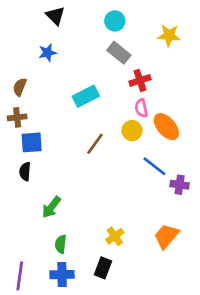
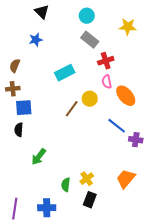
yellow circle: (132, 131) -> (90, 99), moved
green semicircle: (61, 244) -> (66, 185), moved
black rectangle: (103, 268) -> (90, 200), moved

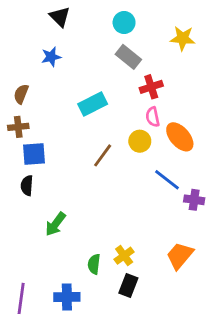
yellow circle: (90, 99) -> (140, 141), moved

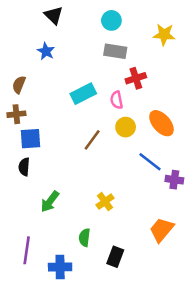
blue star: (51, 57) -> (46, 51), turned -30
gray rectangle: (128, 57) -> (115, 51), turned -30
pink semicircle: (153, 117) -> (117, 100), moved
yellow cross: (124, 256) -> (105, 202), moved
purple line: (21, 298) -> (27, 250), moved

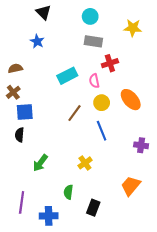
brown semicircle: (19, 85) -> (15, 68), turned 56
brown cross: (16, 114) -> (13, 92), turned -32
blue line: (150, 162) -> (102, 131), moved, turned 30

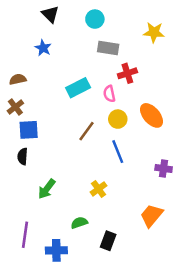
cyan circle: (90, 16) -> (95, 19), moved
green semicircle: (68, 192) -> (79, 223), turned 64

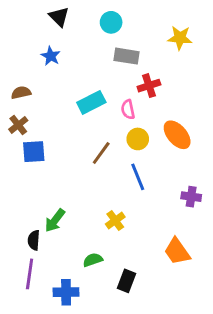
black semicircle: (23, 156) -> (34, 240), moved
orange trapezoid: (152, 215) -> (177, 251), turned -75

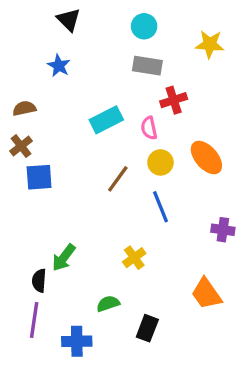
cyan circle: (111, 22) -> (144, 26), moved

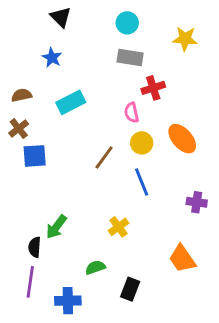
cyan rectangle: (106, 120) -> (71, 102), moved

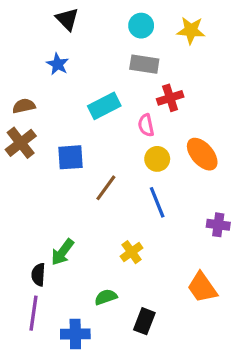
yellow star: (185, 39) -> (191, 30), moved
cyan rectangle: (71, 102) -> (104, 106), moved
brown cross: (19, 128) -> (21, 143), size x1.4
blue square: (35, 156) -> (70, 157), moved
brown line: (104, 157) -> (106, 188), moved

